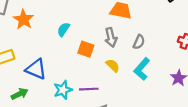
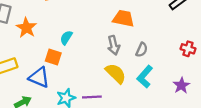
orange square: (86, 49) -> (53, 57), moved
yellow semicircle: (113, 66) -> (116, 73), size x1.5

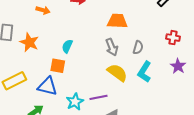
red cross: (188, 49) -> (173, 38), moved
purple star: (181, 85) -> (178, 66), moved

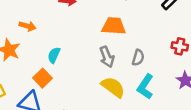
orange arrow: (43, 10) -> (28, 26), moved
orange square: (58, 66) -> (42, 78), turned 35

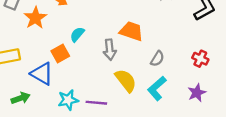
orange trapezoid: (114, 26) -> (131, 31), moved
gray arrow: (107, 57) -> (110, 50), moved

